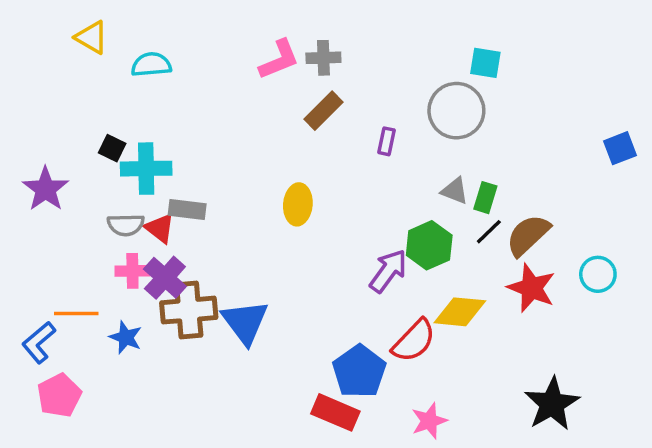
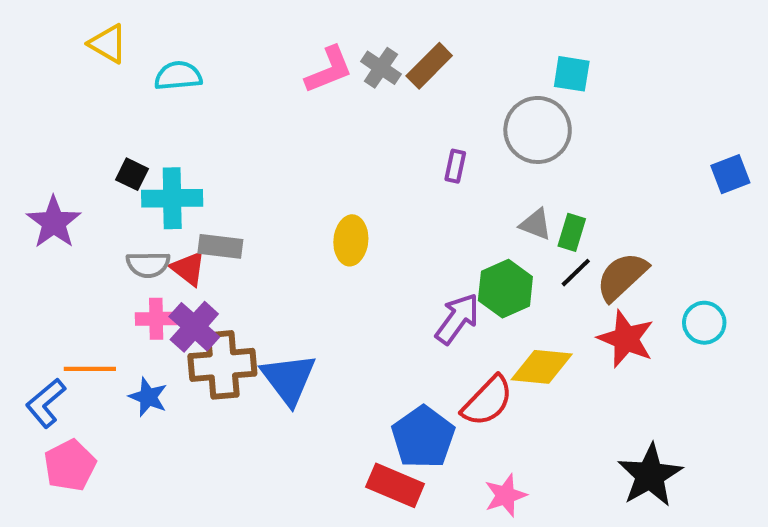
gray cross: (323, 58) -> (381, 68), turned 36
brown rectangle: (323, 111) -> (429, 66), moved

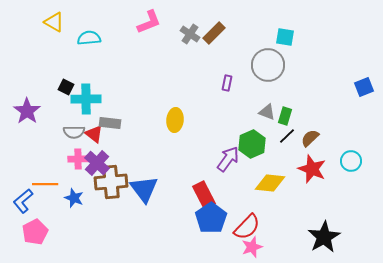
pink L-shape: (329, 70) -> (149, 22), moved
brown semicircle: (622, 277) -> (310, 138), size x0.7
red semicircle: (487, 401) -> (247, 227), moved
red rectangle: (395, 485) -> (204, 195), moved, turned 40

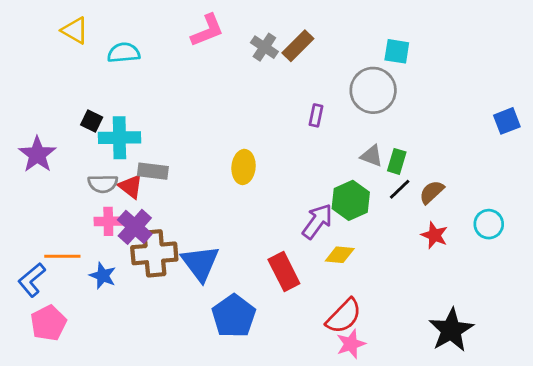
red star: (312, 169) -> (434, 235), size x0.7
yellow diamond: (270, 183) -> (340, 255), moved, size x0.7
blue pentagon: (211, 218) -> (234, 316), moved

